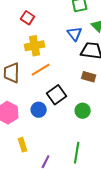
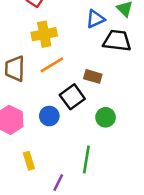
blue triangle: (75, 34) -> (95, 19), turned 42
brown rectangle: (89, 77) -> (93, 76), moved
green line: (77, 153) -> (86, 159), moved

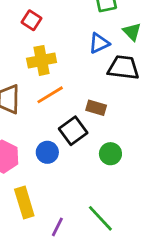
green line: (86, 159) -> (100, 218), moved, turned -52
yellow rectangle: (29, 161) -> (24, 203), size x1.5

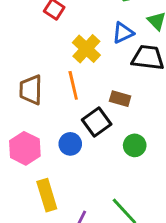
yellow cross: (42, 60) -> (86, 49), moved, turned -36
orange line: (50, 95) -> (73, 85), turned -72

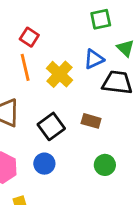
orange line: (73, 85) -> (25, 67), moved
black square: (97, 122) -> (51, 126), moved

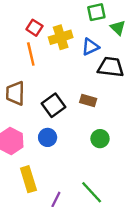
green triangle: (125, 48) -> (118, 28), moved
yellow cross: (60, 74) -> (61, 37), moved, turned 30

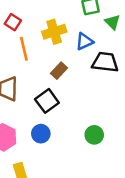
red square: (34, 28) -> (13, 22), moved
brown rectangle: (88, 100) -> (59, 71), moved, turned -63

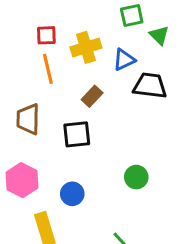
red square: (13, 22) -> (46, 35), moved, turned -35
black square: (47, 101) -> (77, 134), turned 30
blue circle: (41, 134) -> (72, 194), moved

